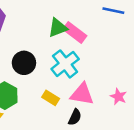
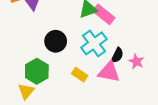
pink star: (118, 97) -> (136, 61), moved
black semicircle: (75, 117) -> (117, 55), moved

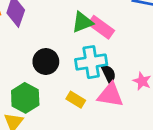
cyan cross: (94, 43) -> (91, 62), turned 30
black semicircle: (117, 55) -> (109, 74), moved, turned -49

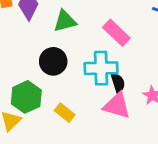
green triangle: (82, 22) -> (65, 21), moved
yellow rectangle: (76, 100) -> (65, 113), moved

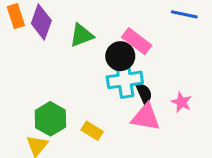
black circle: (53, 61) -> (120, 56), moved

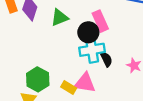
pink rectangle: (137, 41) -> (100, 21), turned 30
pink triangle: (146, 117) -> (85, 83), moved

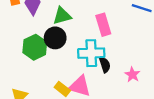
black circle: (88, 32) -> (55, 38), moved
green hexagon: (38, 79) -> (35, 47), moved

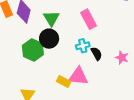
green triangle: (62, 16) -> (51, 18), turned -36
cyan cross: (91, 53) -> (83, 46), size x0.6

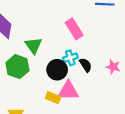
green triangle: (51, 18) -> (33, 45), moved
black circle: (49, 39) -> (57, 70), moved

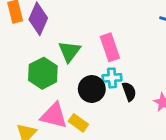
pink rectangle: (74, 29) -> (110, 47), moved
pink triangle: (68, 91) -> (54, 116), moved

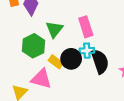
black semicircle: (129, 92) -> (100, 61), size x1.6
yellow rectangle: (78, 123) -> (56, 62), moved

